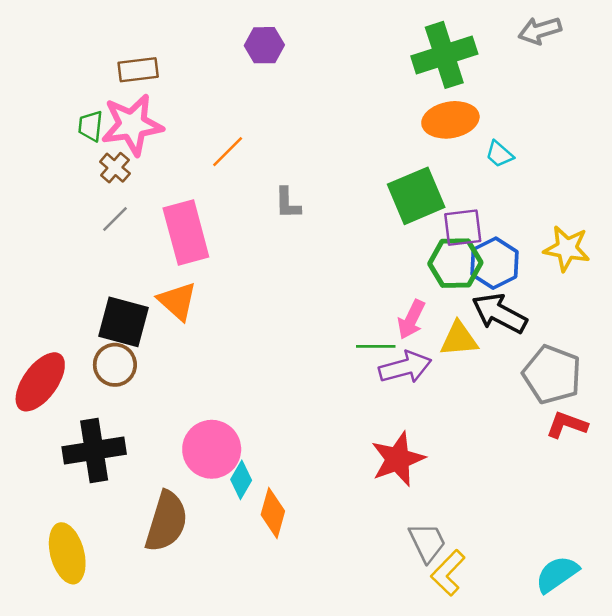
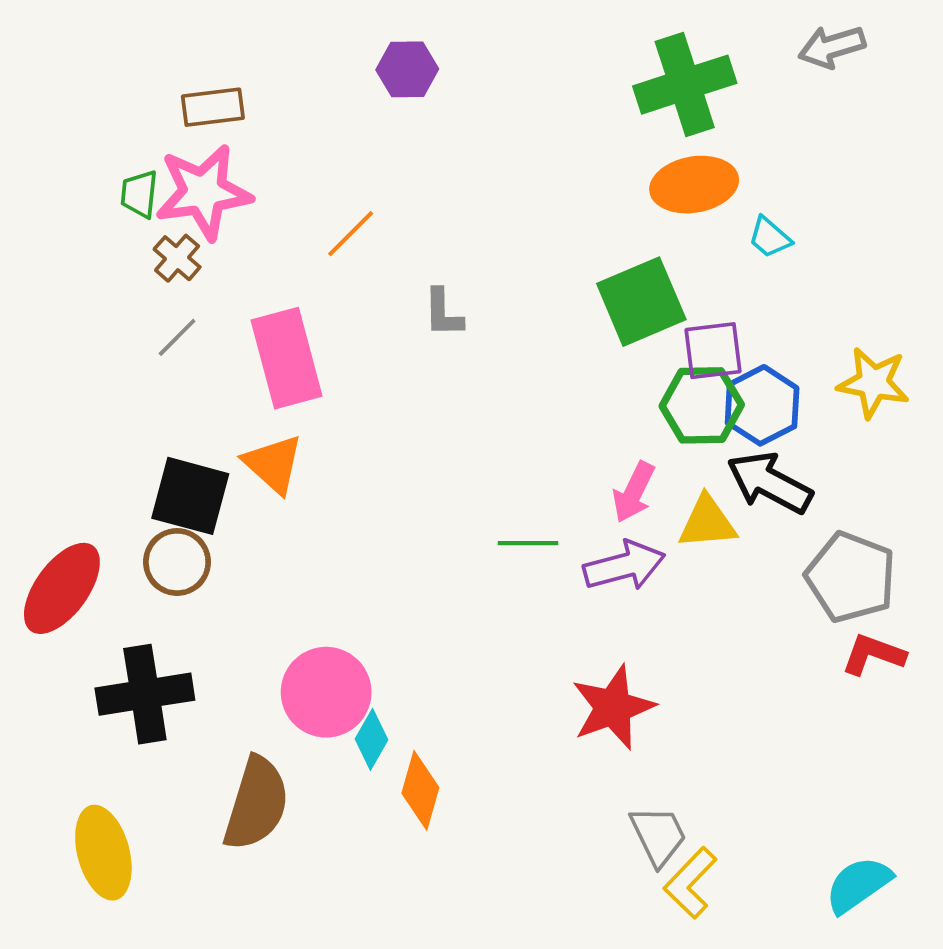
green line: (376, 346) -> (528, 543), moved

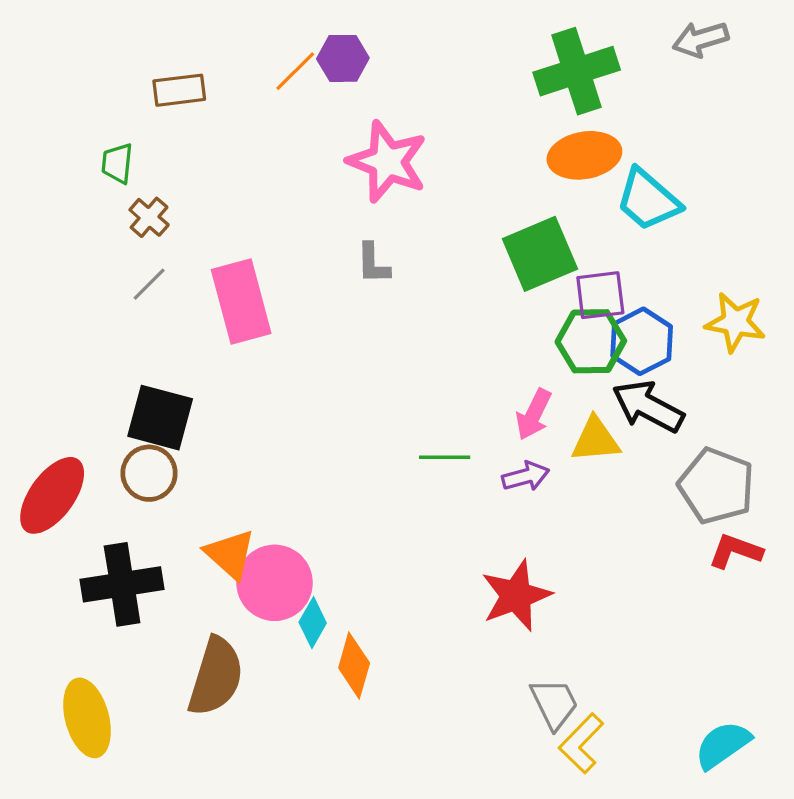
pink star: (203, 192) -> (387, 162), moved, turned 30
orange line: (351, 234) -> (295, 71), moved
cyan trapezoid: (770, 237) -> (648, 200), size x1.8
orange triangle: (273, 464) -> (230, 554), moved
purple arrow: (624, 566) -> (526, 476), size x0.7

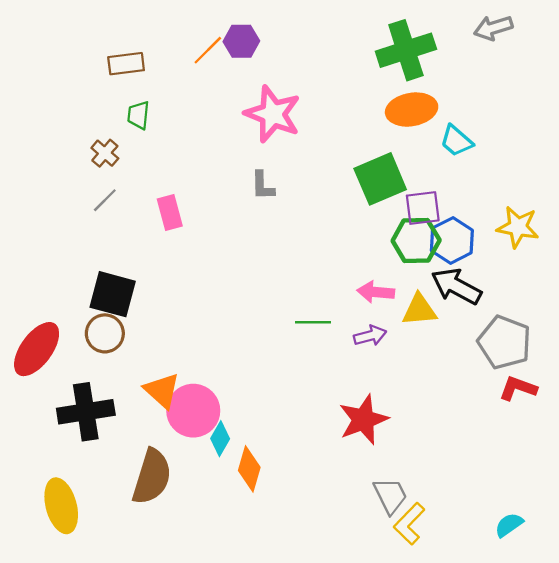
green trapezoid: (117, 163) -> (138, 115), moved
cyan trapezoid: (648, 200) -> (456, 141), size x0.7
pink rectangle: (241, 302) -> (170, 213), size x0.6
pink arrow: (534, 414) -> (376, 292), turned 69
cyan semicircle: (723, 745) -> (509, 525), size x0.7

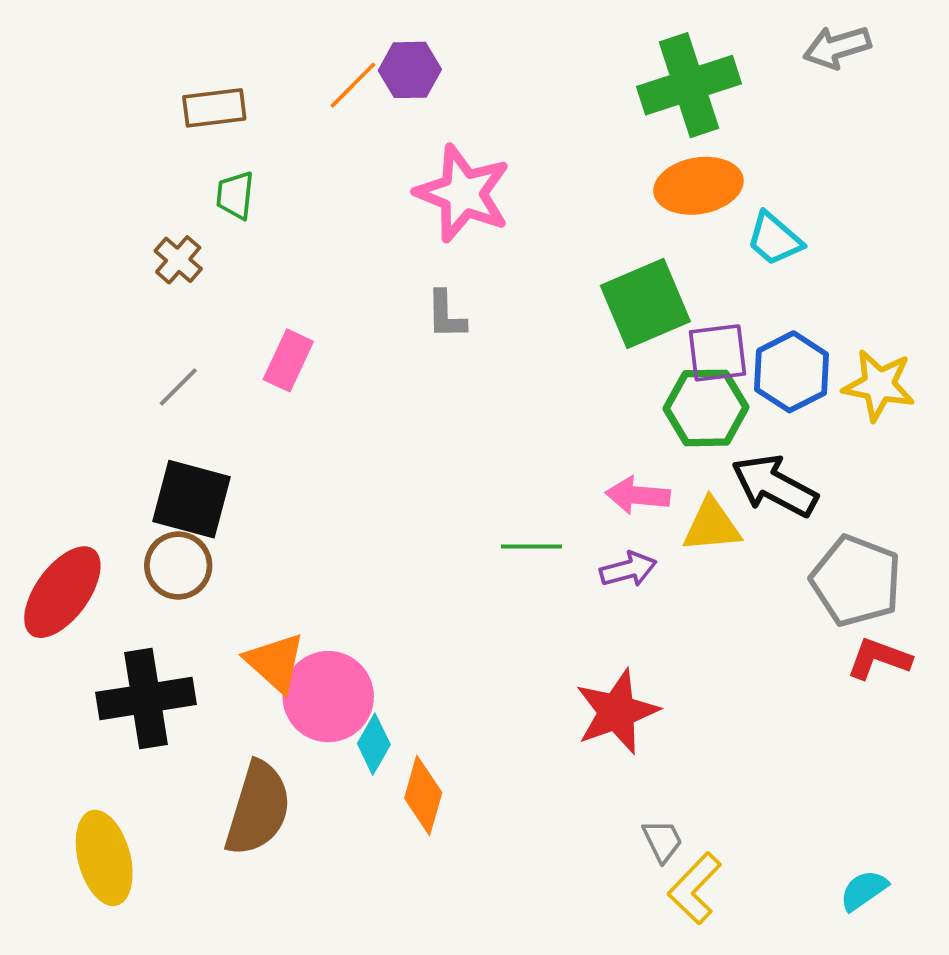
gray line: (105, 200) -> (178, 387), moved
pink rectangle: (170, 213) -> (288, 360), turned 40
blue hexagon: (452, 240) -> (792, 372), moved
gray trapezoid: (390, 496) -> (662, 841), size x0.7

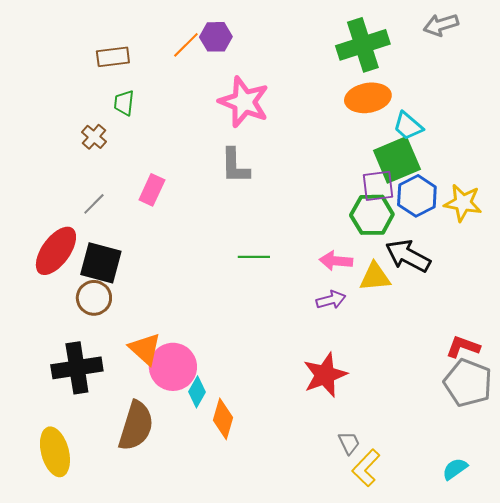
green square: (645, 303) -> (397, 160), moved
gray L-shape: (446, 315) -> (235, 166), size x1.4
green line: (531, 547) -> (254, 257), moved
gray pentagon: (856, 581) -> (468, 383), moved
red ellipse: (62, 592) -> (56, 251), moved

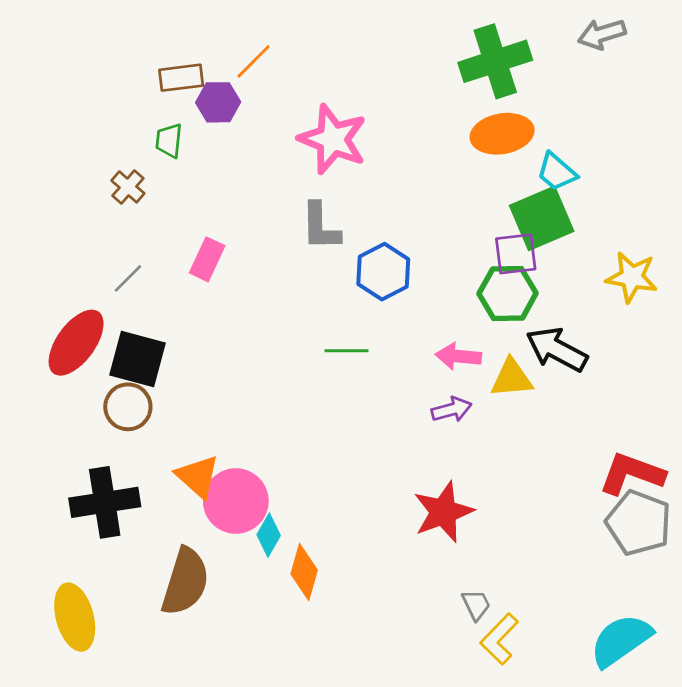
purple hexagon: (216, 37) -> (218, 102), moved
brown rectangle: (113, 57) -> (181, 78), moved
blue hexagon: (417, 196) -> (383, 272), moved
red L-shape: (463, 347) -> (632, 474), size x1.4
cyan semicircle: (455, 469) -> (621, 640), size x1.8

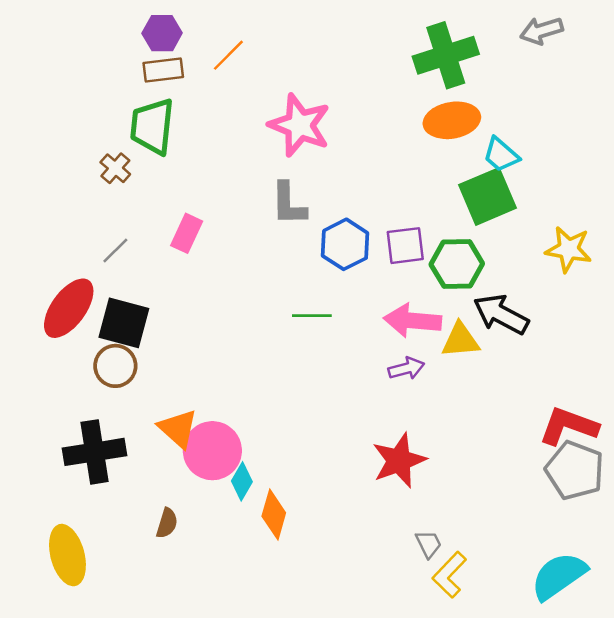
purple hexagon: (218, 102) -> (162, 33), moved
green trapezoid: (169, 141) -> (152, 126), size x1.8
purple square: (516, 254) -> (405, 246), moved
pink arrow: (458, 356) -> (413, 320), size x1.4
brown semicircle: (185, 582) -> (167, 523), size x0.5

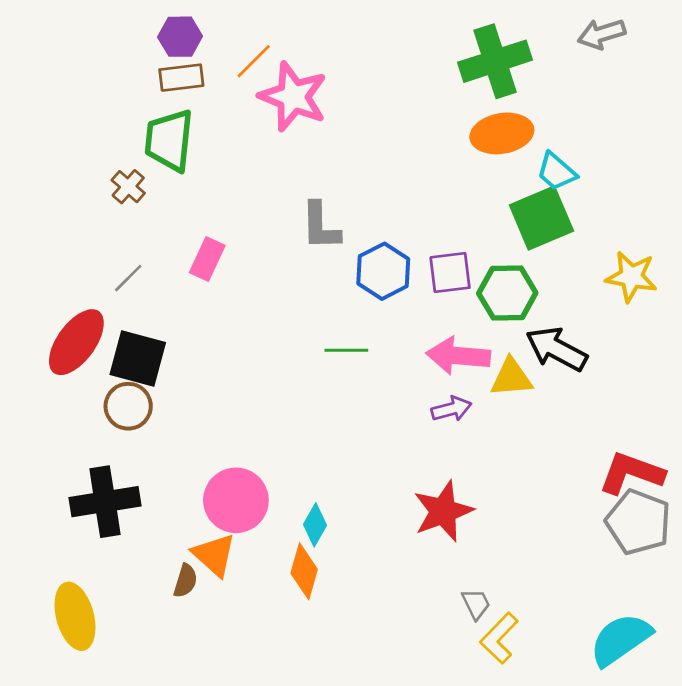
pink star: (300, 125) -> (293, 97), moved
orange triangle: (178, 429) -> (214, 555), moved
cyan diamond: (242, 481) -> (315, 525), moved

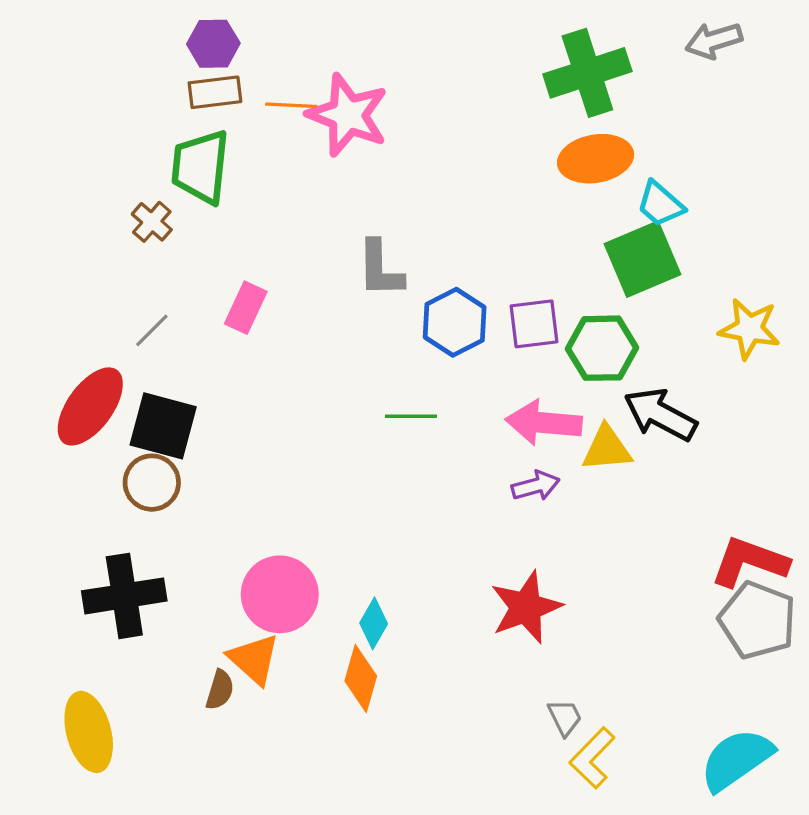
orange line: (254, 61) -> (291, 105), moved, turned 48

